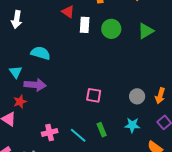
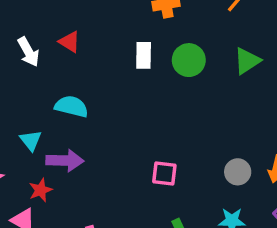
red triangle: (68, 12) -> (70, 42), moved
white arrow: (17, 20) -> (28, 52), turned -36

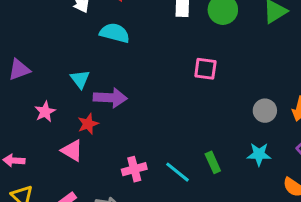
cyan semicircle: (71, 106) -> (115, 33), moved
pink square: (164, 173) -> (205, 69), moved

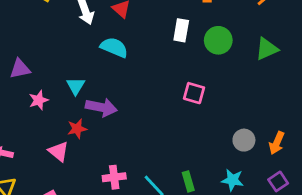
pink star: (45, 112) -> (39, 100), moved

